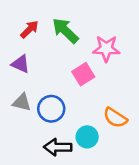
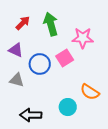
green arrow: (65, 31) -> (51, 24), turned 30
blue circle: (51, 109) -> (40, 64), moved
black arrow: (58, 147) -> (31, 115), moved

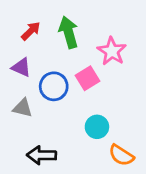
pink star: (83, 38) -> (112, 51), turned 30
orange semicircle: (90, 92) -> (121, 155), moved
cyan circle: (68, 107) -> (97, 127), moved

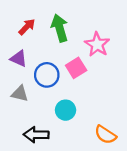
cyan circle: (97, 127) -> (66, 110), moved

